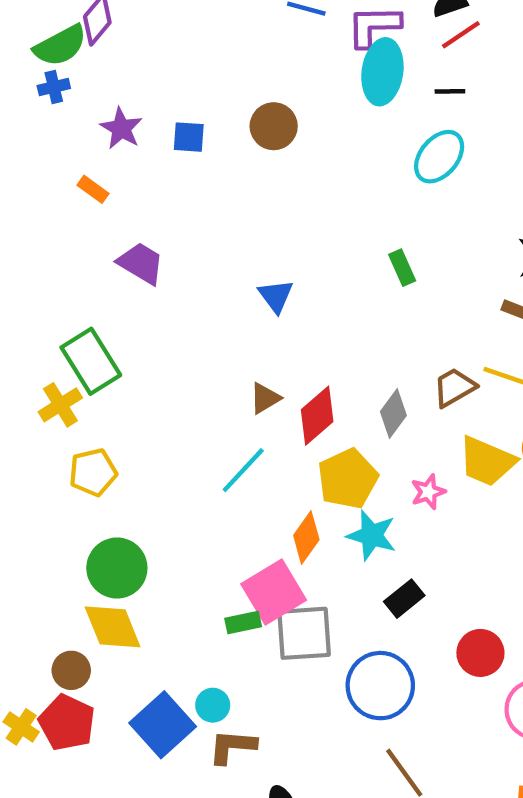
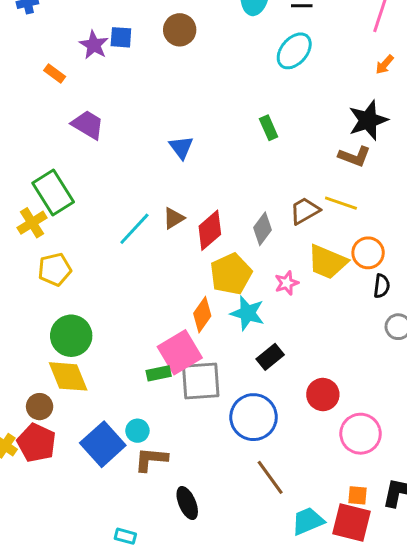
purple star: (121, 128) -> (94, 45), moved
cyan line: (243, 470) -> (134, 229), moved

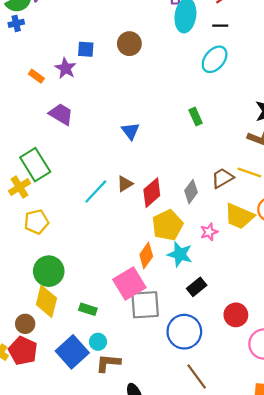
purple star: (94, 45) -> (65, 68), moved
green rectangle: (159, 373) -> (88, 309), moved, turned 30
yellow diamond: (68, 376) -> (46, 301), turned 36

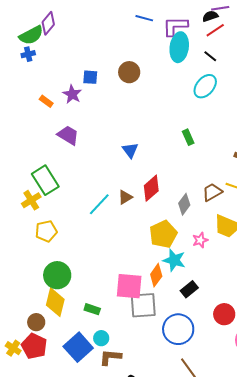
black line: (220, 26) -> (210, 56), turned 40
red diamond: (152, 193) -> (151, 188), moved
orange diamond: (146, 255) -> (156, 275), moved
pink square: (129, 283) -> (129, 286), turned 36

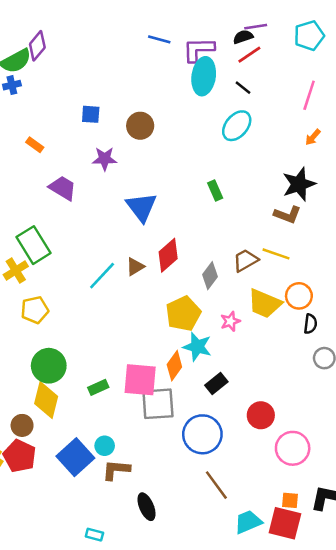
brown circle: (129, 72) -> (140, 126), moved
purple star: (72, 94) -> (105, 159), moved, turned -30
blue triangle: (130, 150) -> (141, 207), size x1.5
green rectangle: (92, 309) -> (98, 387), moved, turned -42

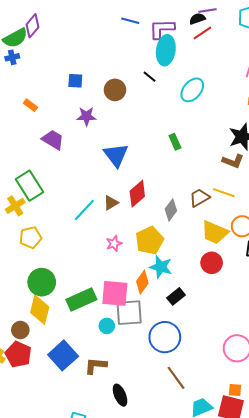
black line: (243, 88) -> (150, 77), moved
pink star: (230, 321) -> (114, 244), moved
green rectangle: (98, 387) -> (81, 299), size x1.8
red circle: (261, 415) -> (212, 263), moved
cyan circle: (105, 446) -> (107, 326), moved

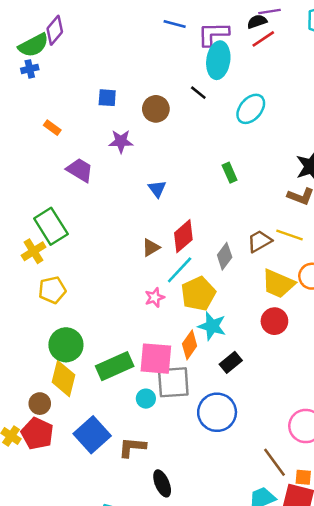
blue triangle: (116, 155) -> (157, 189), size x0.6
cyan line: (84, 210) -> (180, 270), moved
brown line: (176, 378) -> (274, 462), moved

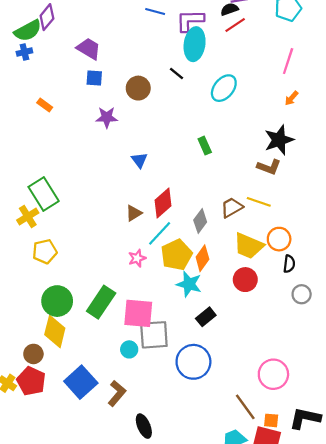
purple trapezoid: (80, 170) -> (89, 49), moved
orange diamond: (190, 345) -> (202, 258), moved
green rectangle: (115, 366) -> (101, 302), moved, turned -32
brown L-shape: (132, 447) -> (117, 393), turned 125

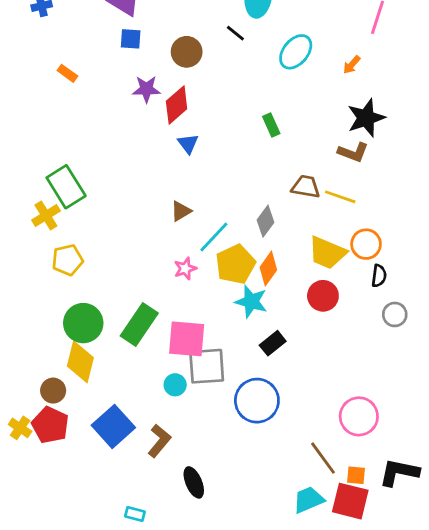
orange arrow: (291, 98) -> (352, 65), moved
red diamond: (163, 203) -> (177, 105), moved
brown trapezoid: (232, 208) -> (306, 187), moved, turned 40

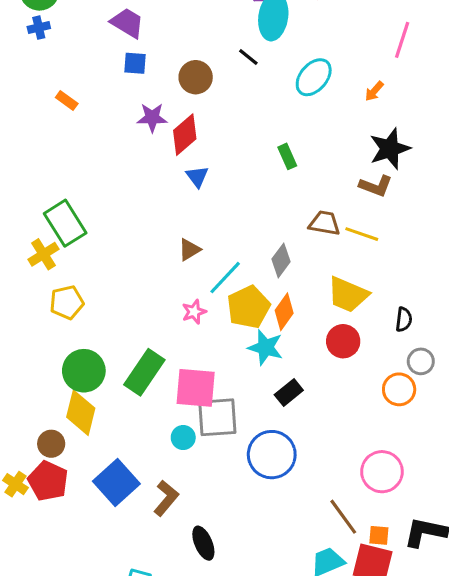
orange circle: (366, 244) -> (399, 389), moved

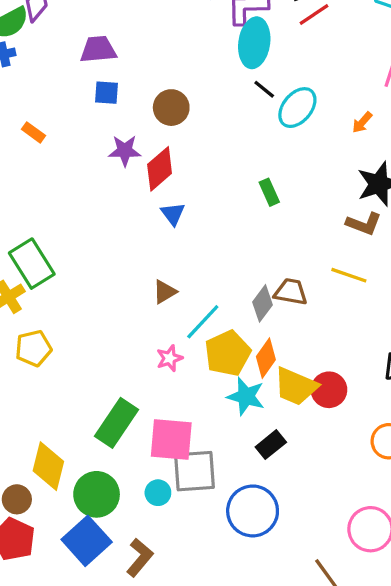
purple trapezoid: (127, 23) -> (98, 49), turned -36
black line: (248, 57) -> (264, 89), moved
brown trapezoid: (325, 223) -> (291, 292), moved
yellow trapezoid: (348, 295) -> (296, 386), moved
green circle: (84, 371) -> (97, 494), moved

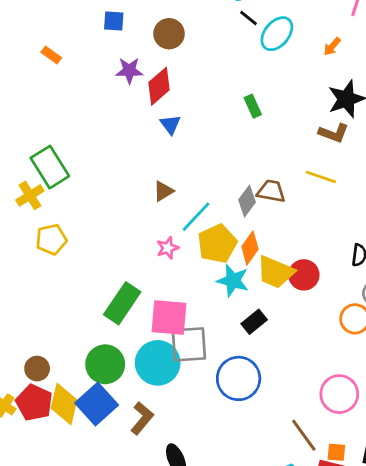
yellow diamond: (48, 466) -> (64, 404), moved
cyan circle: (158, 493) -> (158, 363), size x2.0

